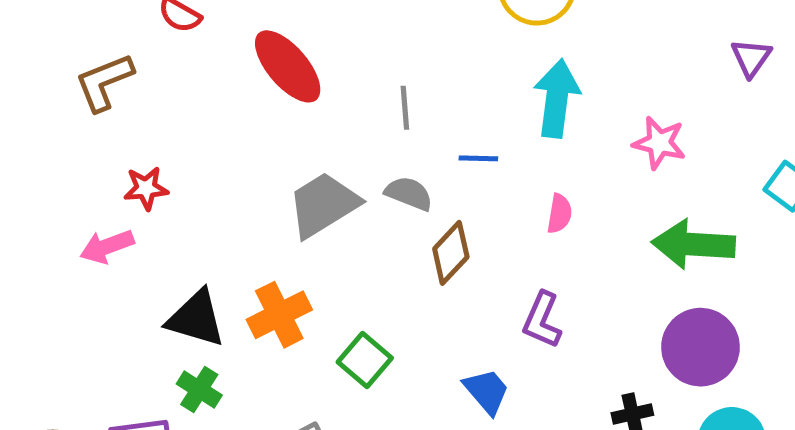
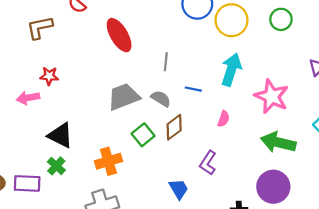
pink star: (659, 143) -> (272, 96), size x1.5
orange cross: (279, 315) -> (108, 161), moved
green square: (365, 360) -> (143, 135), moved

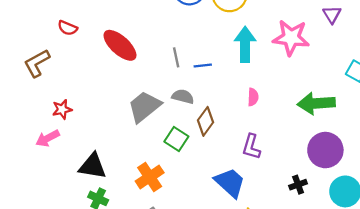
blue line: (193, 89) -> (203, 65), moved
pink star: (272, 96) -> (291, 38), moved
blue trapezoid: (179, 189) -> (230, 183), size x1.4

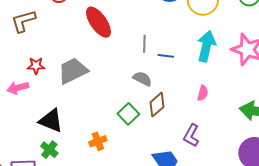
gray trapezoid: (144, 107) -> (73, 71), moved
orange cross: (150, 177) -> (98, 141), size x0.7

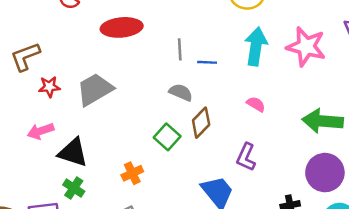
brown L-shape: (23, 21) -> (25, 57), moved
red ellipse: (98, 22) -> (122, 27), turned -56
pink arrow: (18, 88) -> (41, 131), moved
pink semicircle: (203, 93) -> (256, 104), turned -70

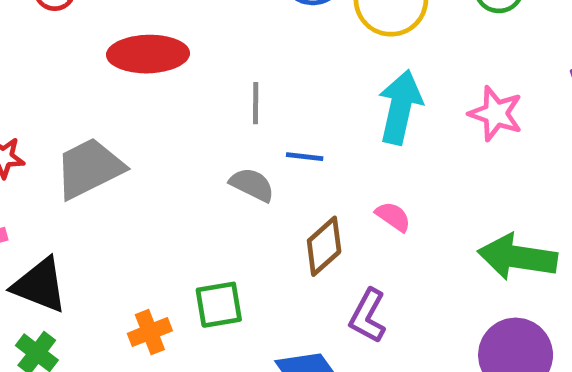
pink star: (306, 47) -> (496, 114), size x0.7
blue line: (207, 62) -> (305, 157), moved
brown diamond: (201, 123) -> (324, 246), moved
green square: (167, 137) -> (219, 305), moved, turned 35

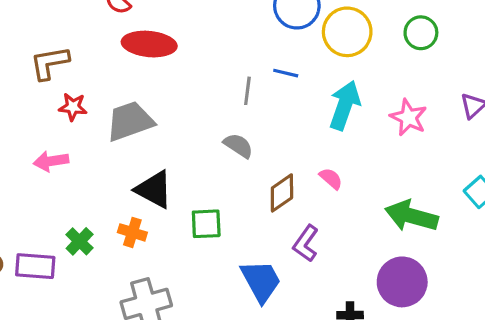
red ellipse: (148, 54) -> (149, 44), moved
blue line: (305, 157) -> (286, 73), moved
black triangle: (40, 285) -> (154, 189), moved
orange cross: (150, 332) -> (132, 232), moved, turned 32

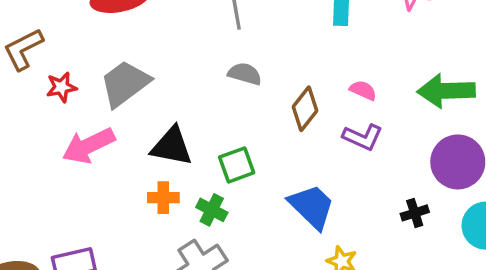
pink arrow: (51, 161) -> (89, 146), moved, size x1.4
pink semicircle: (331, 179) -> (363, 90), moved
green cross: (80, 241) -> (212, 210), moved
purple L-shape: (306, 243) -> (363, 137), moved, turned -84

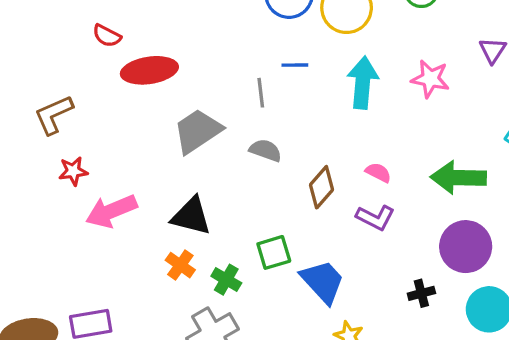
gray trapezoid: (125, 84) -> (198, 131), moved
red star: (61, 87) -> (73, 171), moved
green square: (237, 165) -> (274, 252), moved
orange cross: (163, 198) -> (180, 265), turned 32

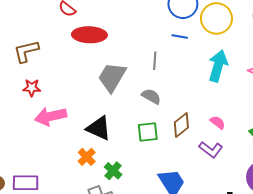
blue line: (295, 65) -> (180, 36), moved
gray trapezoid: (198, 131) -> (112, 77), turned -36
green square: (274, 252) -> (148, 132), moved

